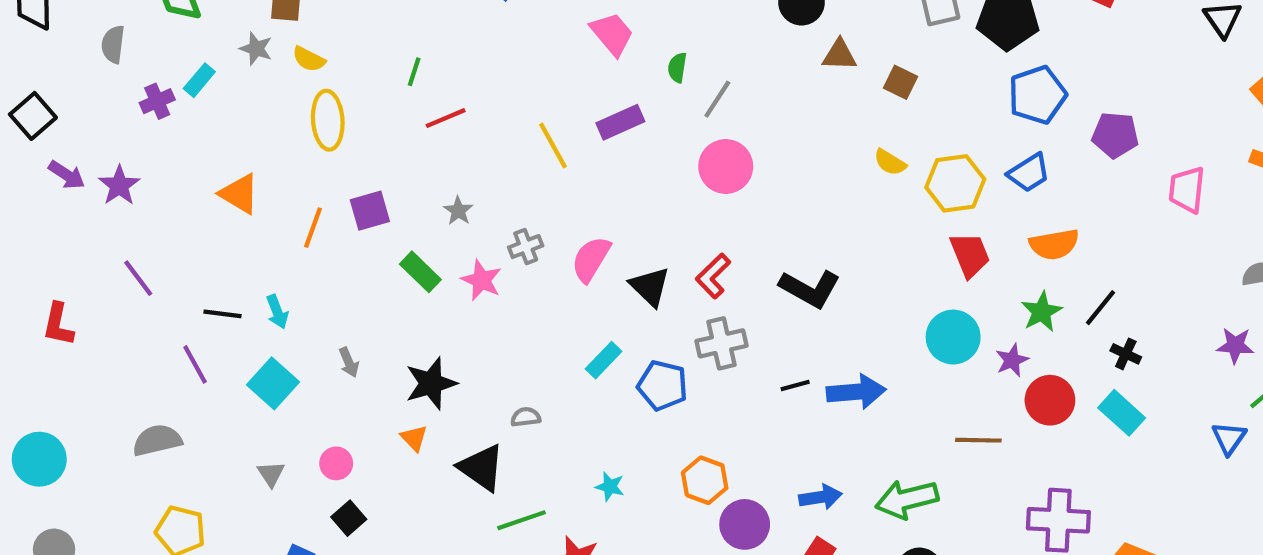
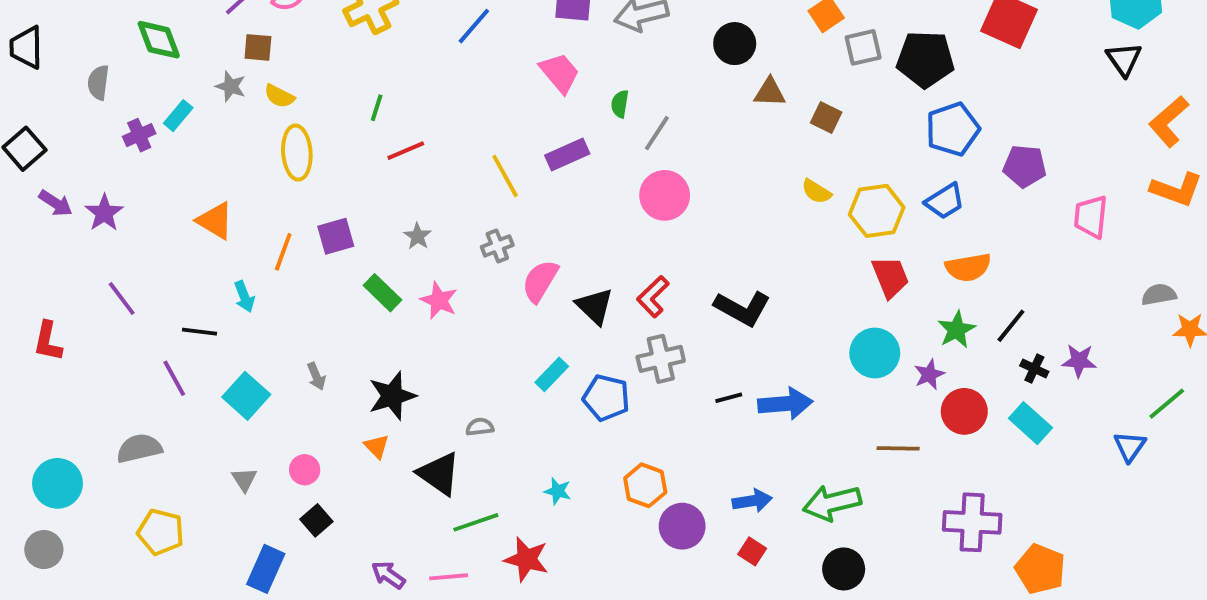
gray cross: (526, 247) -> (497, 246), moved
cyan arrow: (277, 312) -> (244, 297), moved
purple star: (1235, 345) -> (1079, 361), moved
cyan circle: (39, 459) -> (57, 483), moved

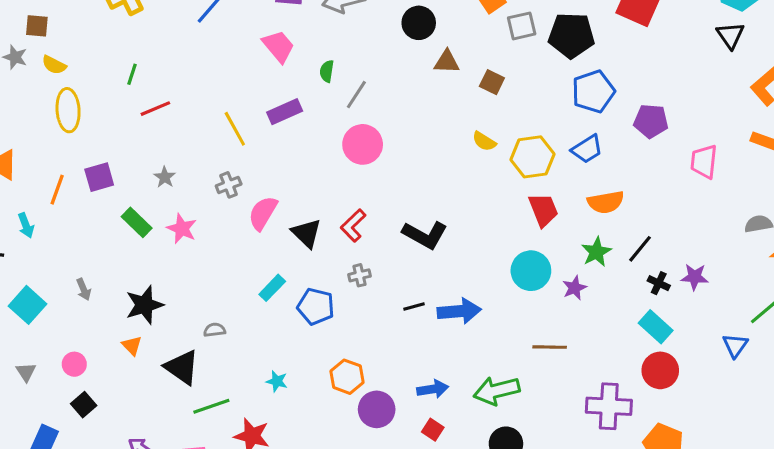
gray cross: (661, 359) -> (359, 275), size x0.6
red circle: (964, 411) -> (660, 370), moved

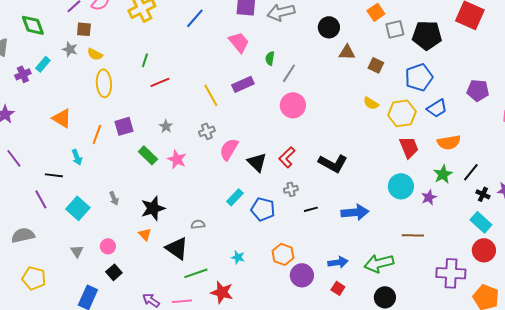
blue pentagon: (593, 91) -> (419, 77), moved
black line: (414, 307) -> (311, 209), moved

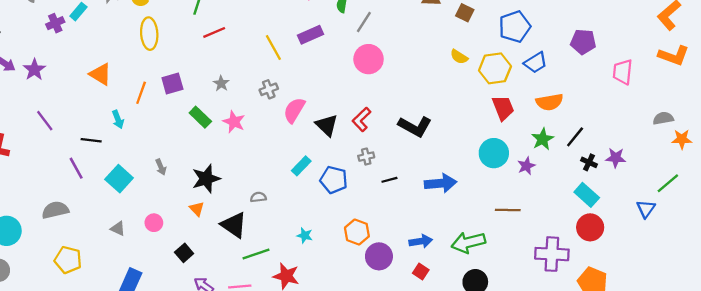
gray triangle: (77, 251) -> (118, 229), turned -32
black square: (114, 272) -> (184, 253), moved

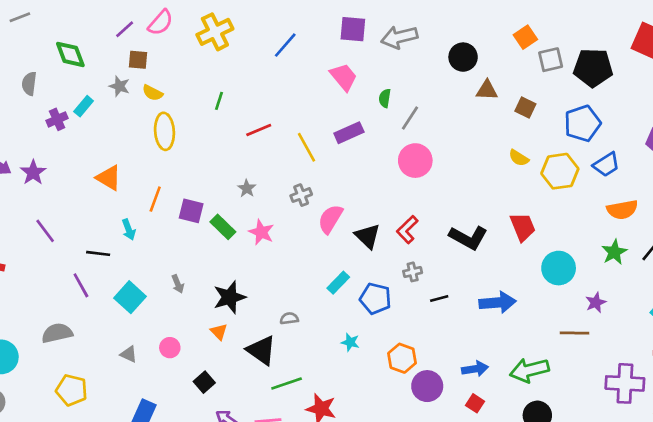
red line: (214, 32) -> (259, 130), moved
purple square: (172, 83) -> (191, 211), moved, turned 30
red trapezoid: (503, 108) -> (523, 227), moved
purple star: (526, 166) -> (596, 303), moved
cyan star: (305, 235) -> (350, 342), moved

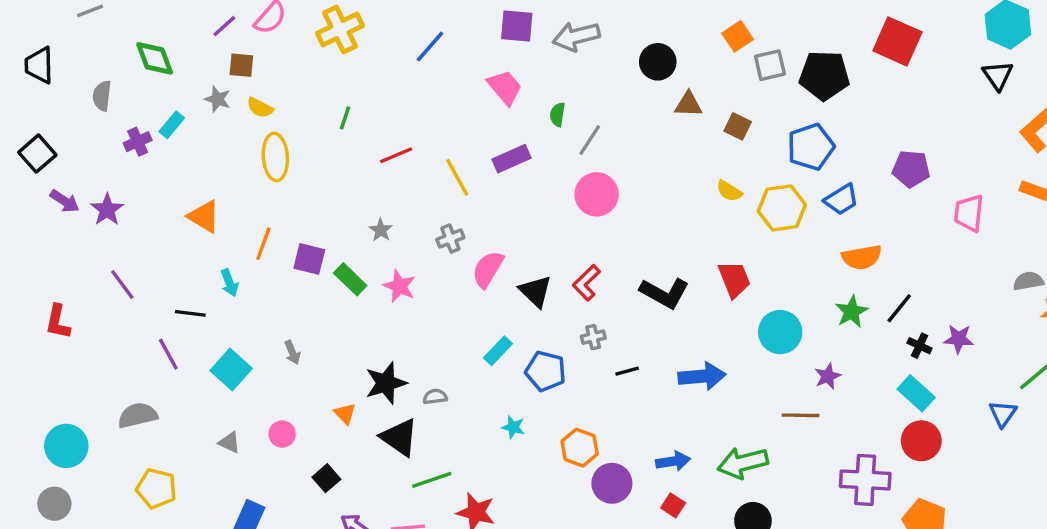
black star: (230, 297) -> (386, 383), moved

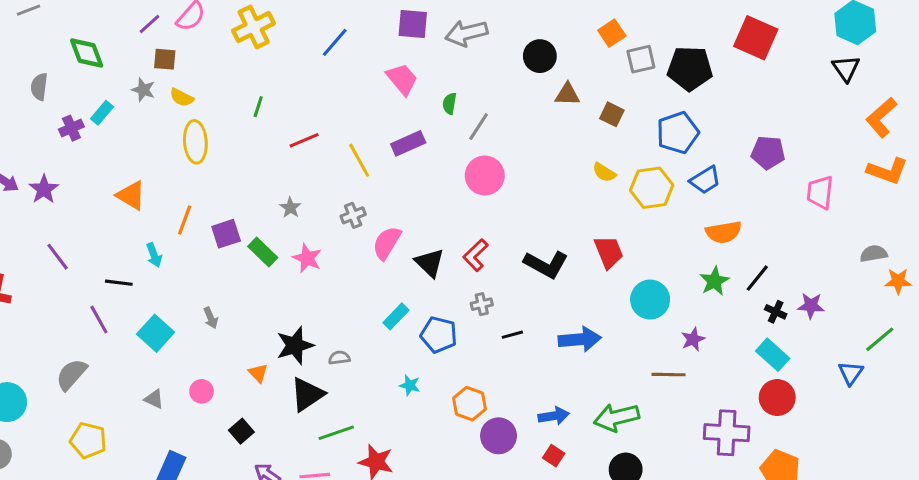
purple square: (309, 259) -> (226, 234), turned -32
gray semicircle: (138, 415) -> (71, 375), turned -36
black triangle: (399, 437) -> (307, 394), turned 51

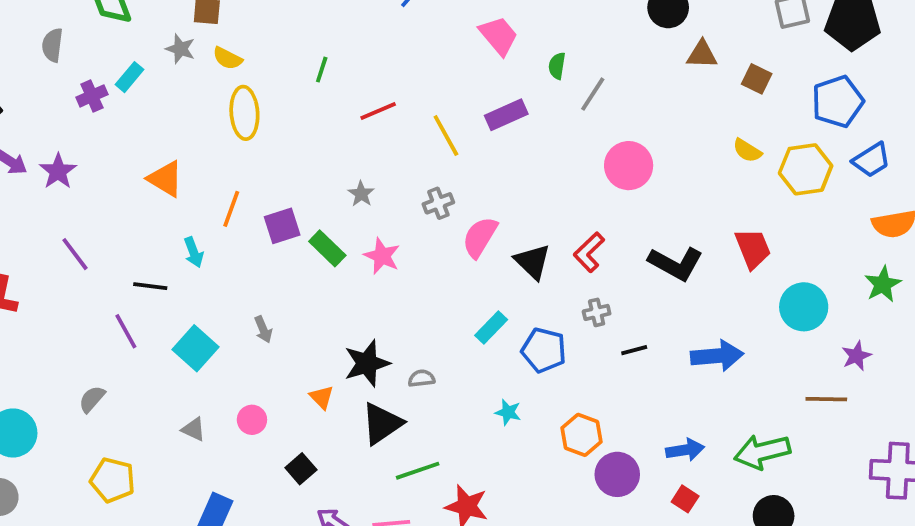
pink circle: (485, 176) -> (629, 166), moved
gray semicircle: (71, 375) -> (92, 399), size x0.7

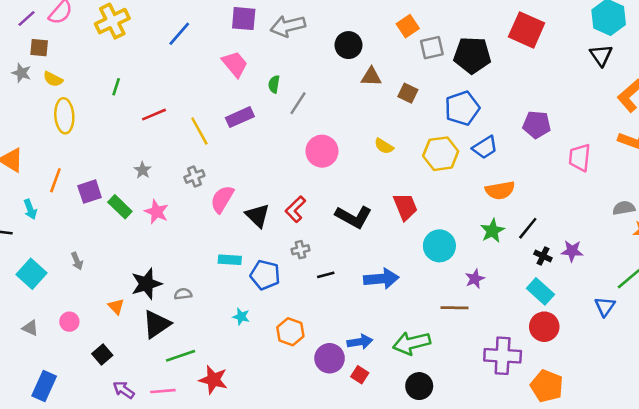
yellow semicircle: (747, 151) -> (384, 146), moved
cyan rectangle: (491, 328) -> (230, 260), turned 50
purple circle: (617, 474) -> (330, 358), moved

